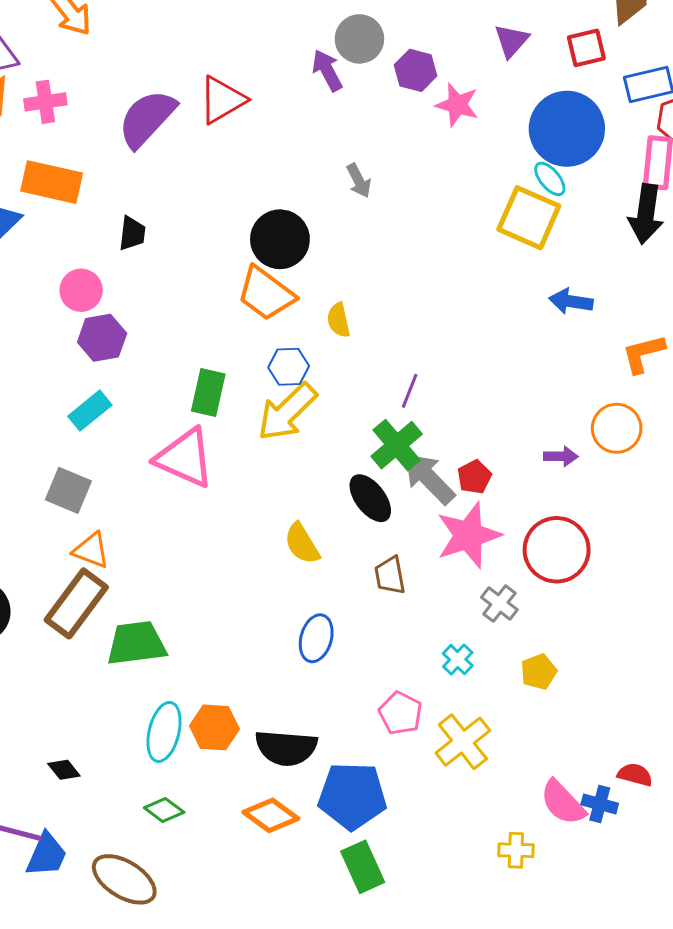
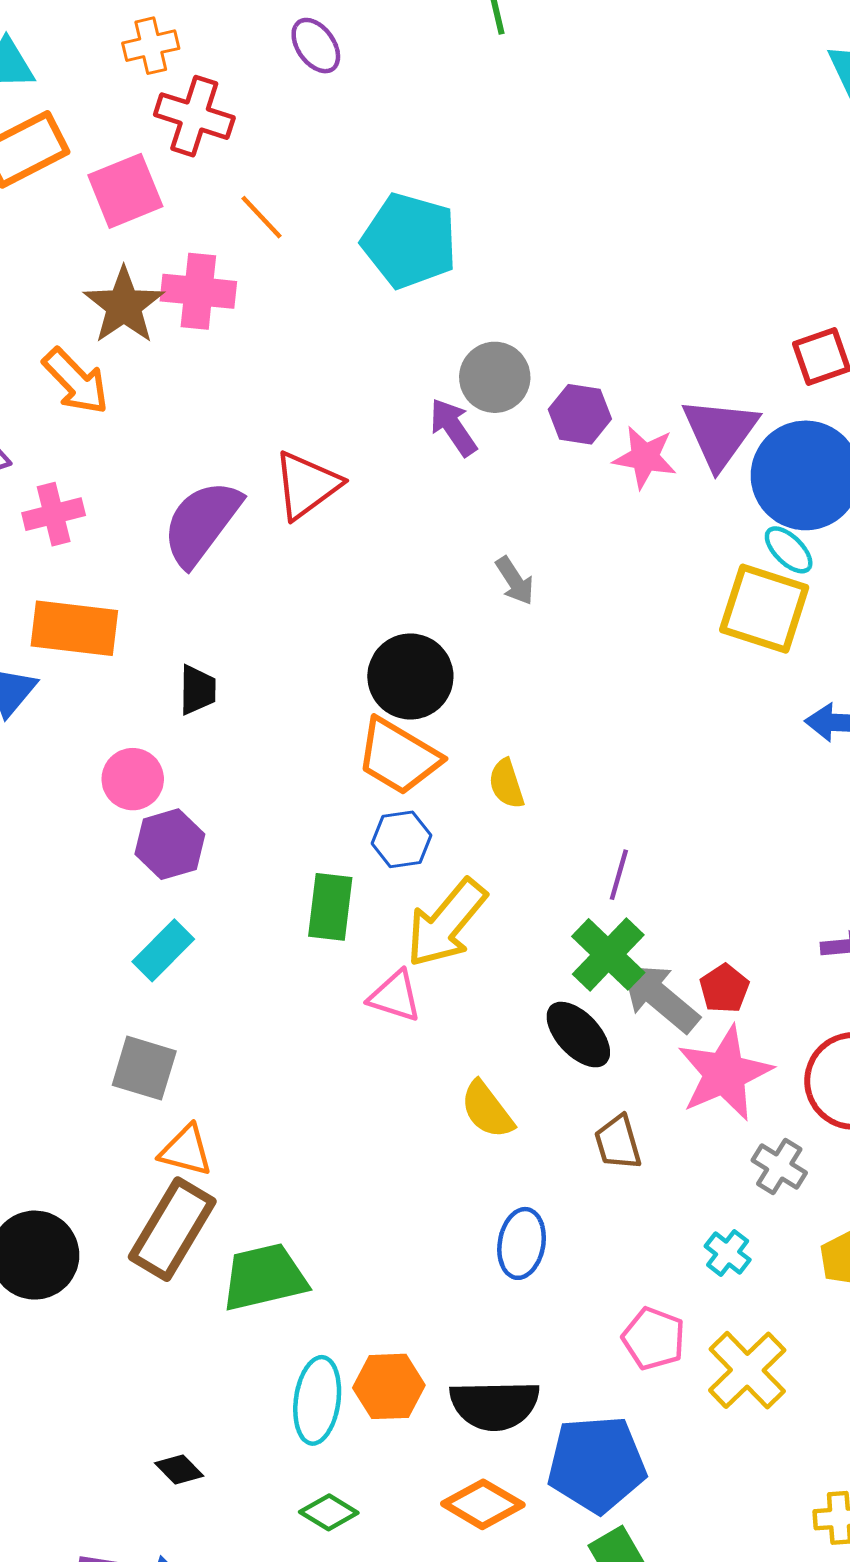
purple triangle: (511, 41) -> (720, 433), moved, size x1.5
blue hexagon: (289, 367) -> (401, 839), moved
pink triangle: (185, 458) -> (395, 996), moved, size x0.6

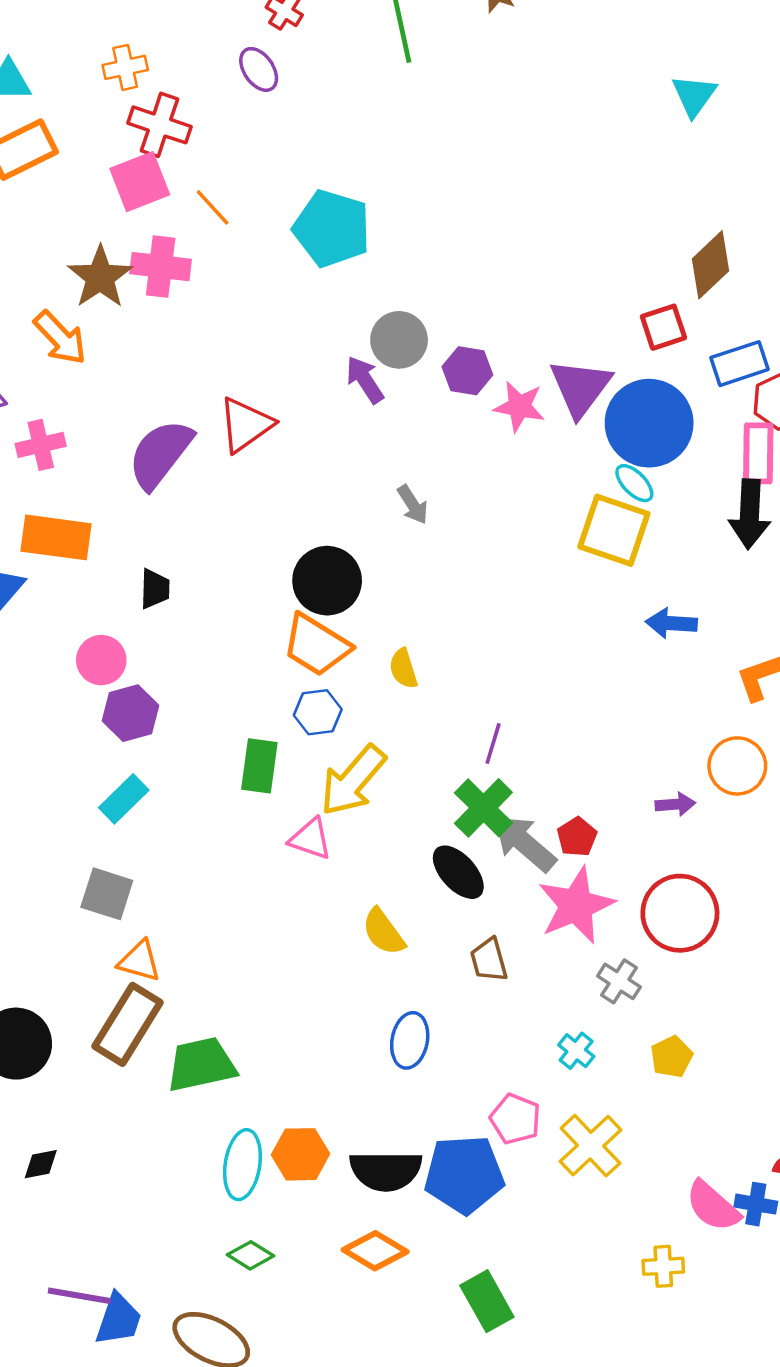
pink square: (125, 191) -> (140, 182), moved
blue pentagon: (597, 1464) -> (464, 1174), moved
black diamond: (179, 1469) -> (41, 1164), moved, turned -57

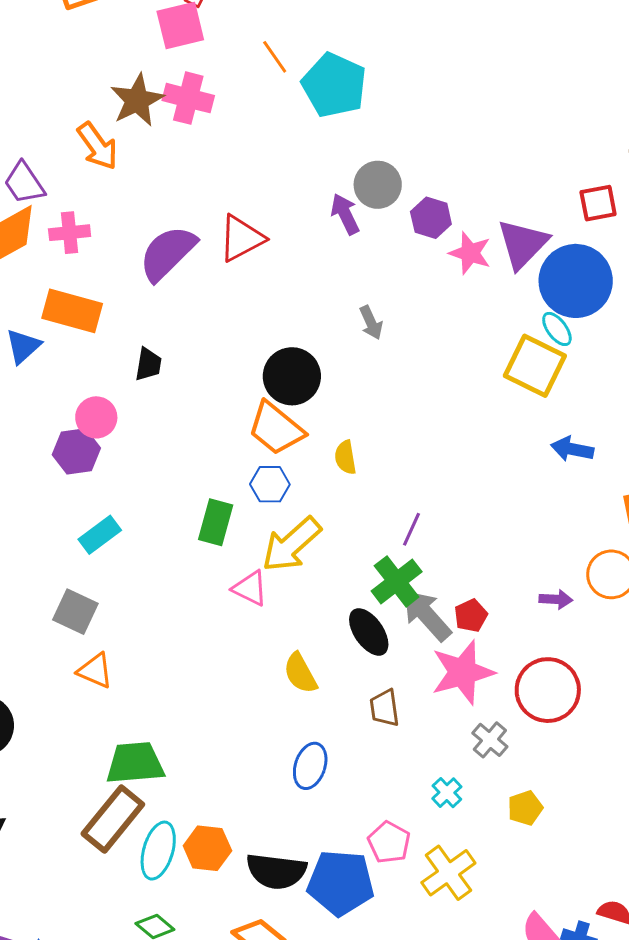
orange line: (213, 207) -> (275, 57), moved
purple hexagon: (130, 713) -> (76, 451), moved
brown rectangle: (127, 1024) -> (113, 819), moved

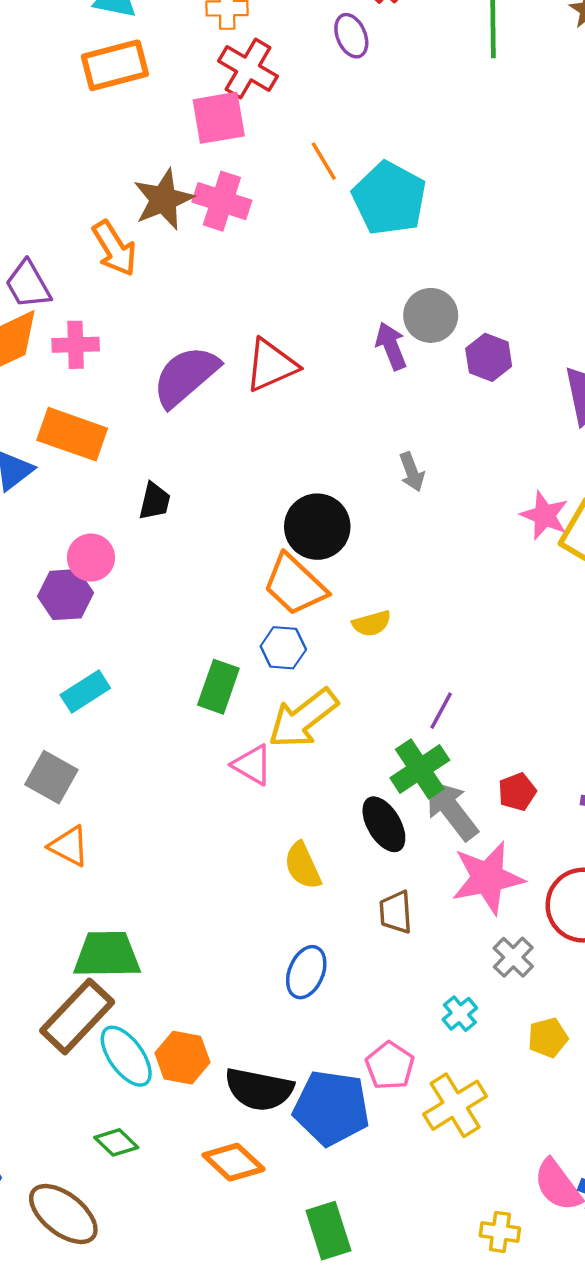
pink star: (470, 253) -> (544, 515), moved
yellow semicircle: (345, 457) -> (372, 623), turned -100
red pentagon: (471, 616) -> (517, 792), moved
cyan ellipse: (158, 851) -> (126, 1056), turned -56

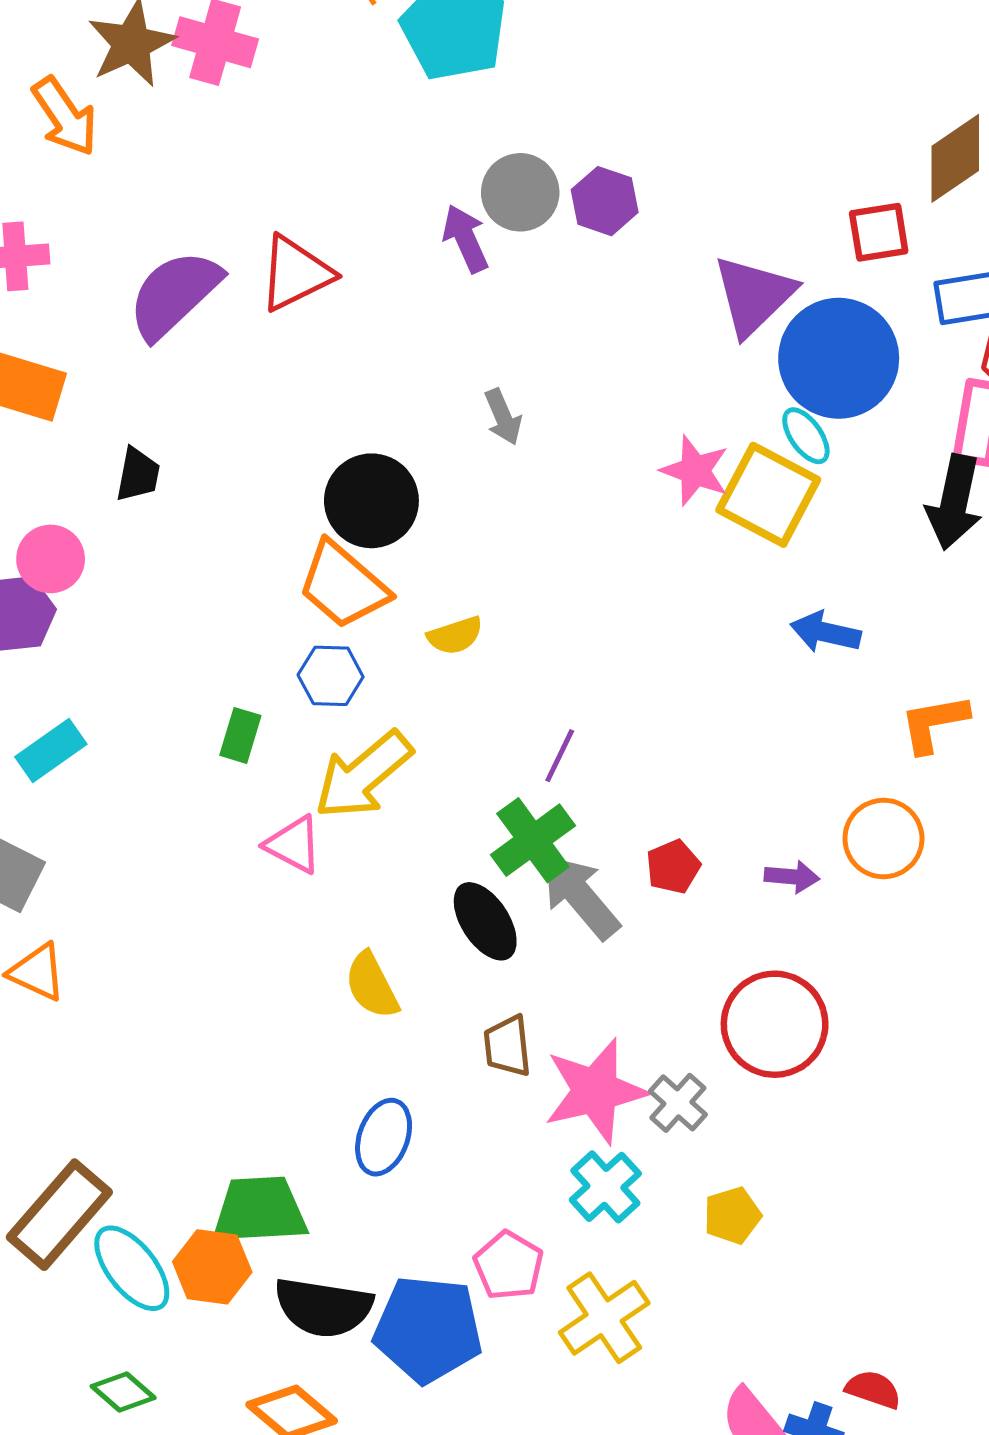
purple hexagon: (489, 357) -> (605, 201), moved
green rectangle: (218, 687) -> (240, 735), size x0.7
pink star: (488, 878) -> (595, 1091), moved
green trapezoid: (107, 955) -> (260, 1210), moved
cyan cross: (460, 1014) -> (605, 1187), size x1.4

